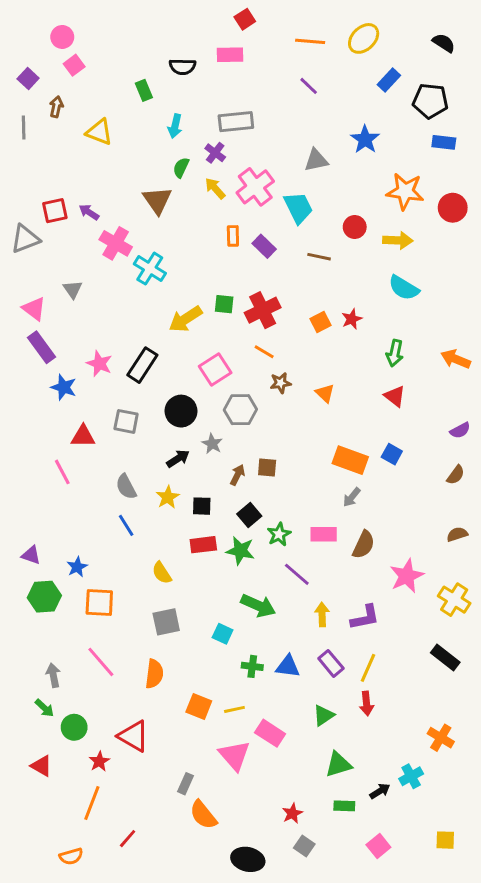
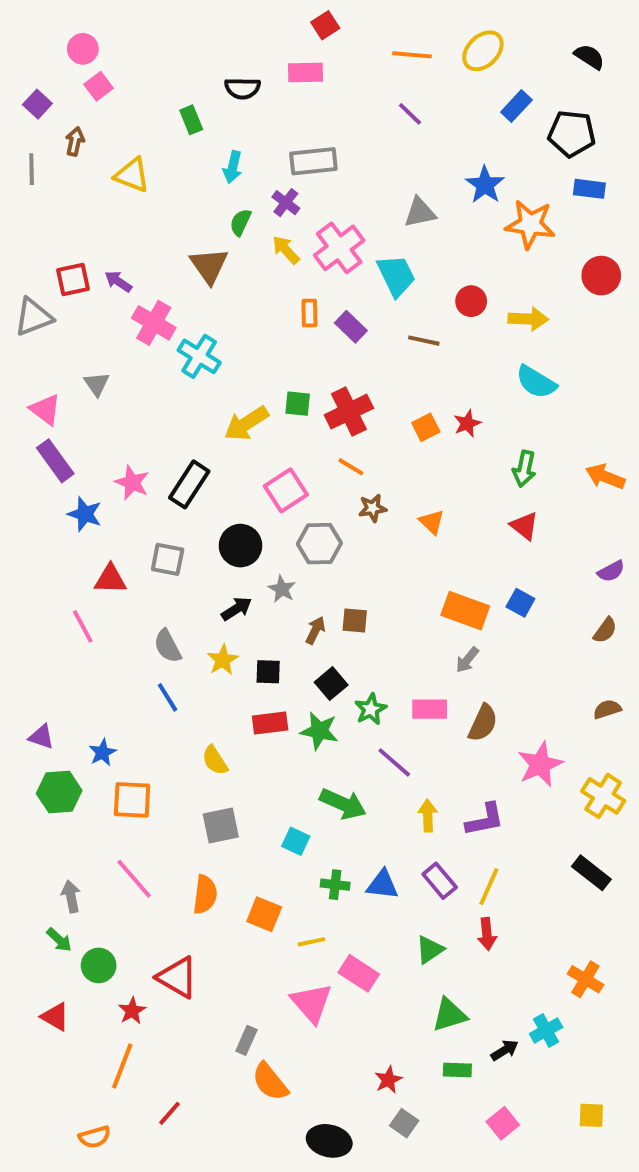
orange star: (405, 191) -> (530, 224), moved
orange square: (199, 706) -> (264, 914), moved

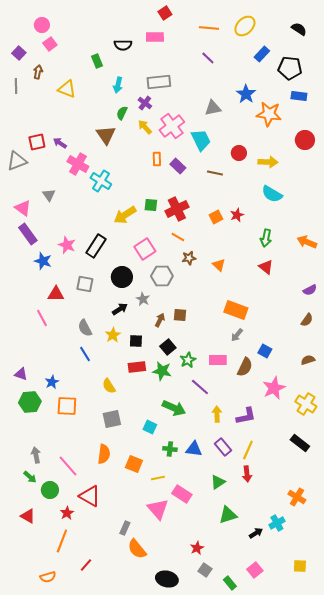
blue square: (520, 603) -> (265, 351), moved
pink line: (134, 879) -> (68, 466), moved
green rectangle: (457, 1070) -> (230, 583), moved, turned 48

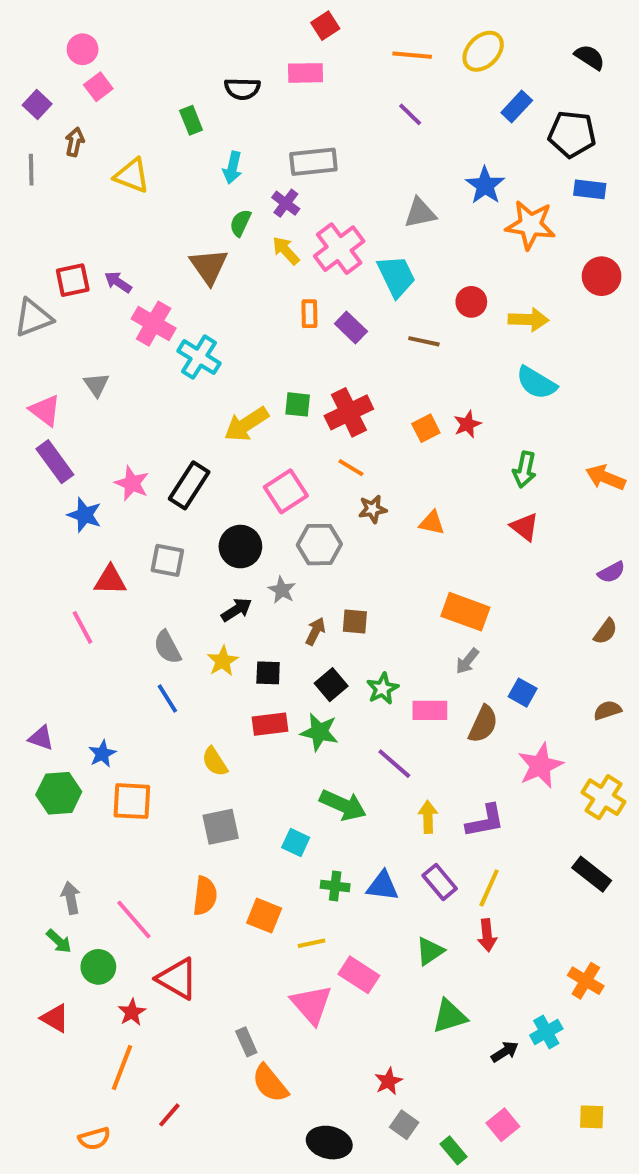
orange triangle: (219, 265) -> (432, 523), turned -32
green star: (188, 360) -> (382, 689), moved
gray rectangle: (125, 528) -> (246, 1042), turned -48

